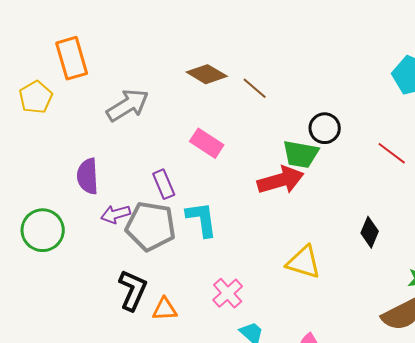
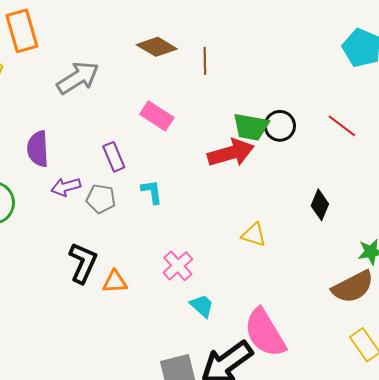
brown line: (255, 88) -> (205, 61), turned 48
black circle: (325, 128) -> (280, 126), moved
cyan L-shape: (202, 219) -> (152, 192), size x0.7
gray pentagon: (151, 226) -> (101, 199), size x0.6
yellow triangle: (304, 262) -> (254, 235), size x0.7

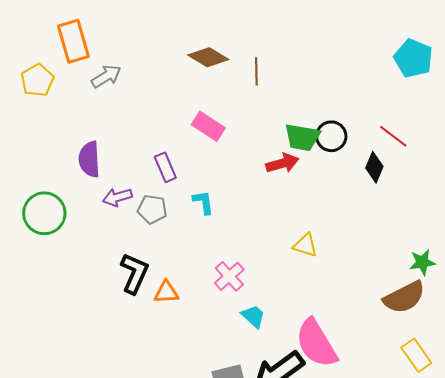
gray arrow: (78, 78) -> (106, 76), moved, size x0.7
red arrow: (231, 153) -> (282, 163), size x0.7
black diamond: (320, 205) -> (374, 167), moved

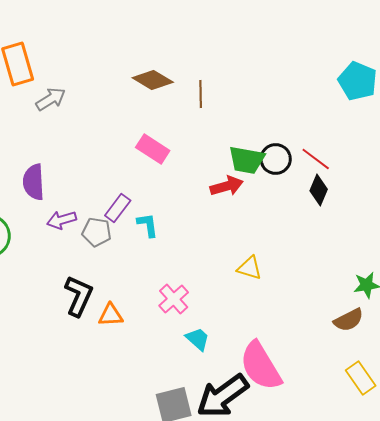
red line: (393, 136) -> (316, 159), moved
purple rectangle: (165, 167) -> (118, 208), moved, turned 60
brown semicircle: (404, 297) -> (349, 320), size x0.7

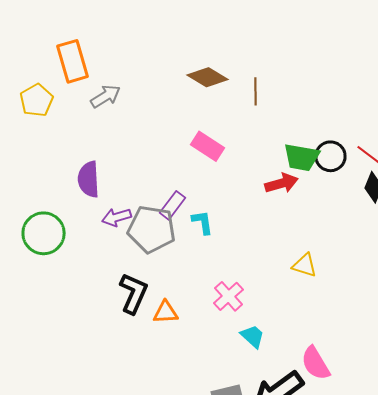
gray pentagon: (97, 232) -> (152, 229), size x1.6
pink semicircle: (261, 366) -> (316, 363), size x0.7

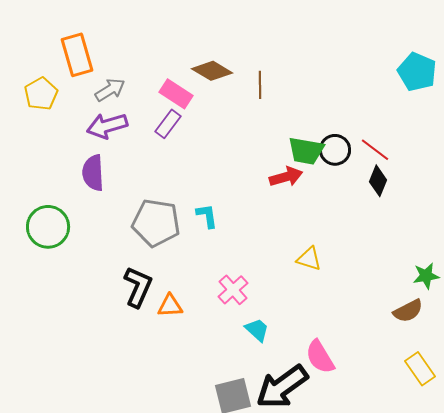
pink rectangle: (208, 146) -> (176, 94), moved
purple rectangle: (172, 205) -> (168, 124), moved
purple arrow: (116, 217) -> (107, 126), moved, size x1.4

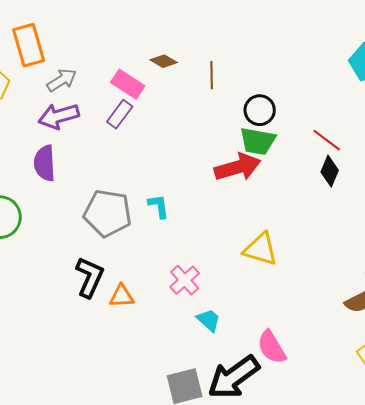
brown diamond: (212, 71) -> (164, 61), size x0.7
black circle: (335, 150) -> (260, 110), moved
red arrow: (286, 177) -> (238, 167), size x1.4
yellow triangle: (309, 259) -> (261, 249), size x1.4

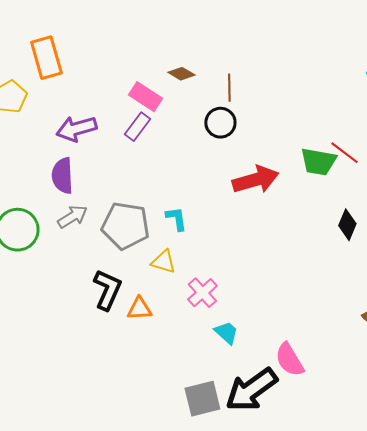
gray arrow: (62, 80) -> (72, 217), moved
black circle: (260, 110) -> (220, 123), moved
green trapezoid: (258, 141) -> (318, 162), moved
black diamond: (330, 171) -> (347, 225), moved
yellow triangle: (261, 249) -> (163, 262), moved, size x0.7

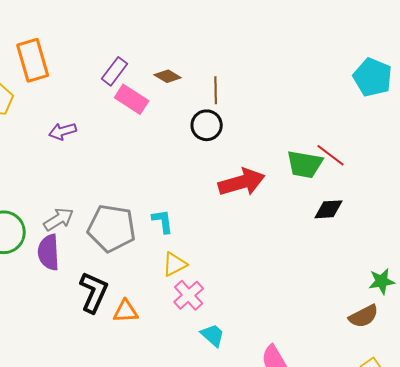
purple rectangle: (137, 127) -> (115, 71), moved
purple arrow: (76, 129) -> (63, 131), size x0.7
purple semicircle: (62, 176) -> (49, 252), moved
black diamond: (347, 225) -> (329, 209), moved, turned 64
yellow triangle: (163, 262) -> (175, 264), moved, turned -44

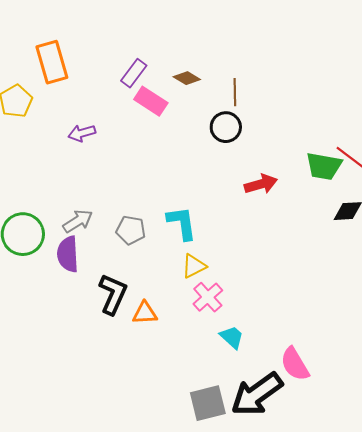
red arrow: (242, 182) -> (261, 184), size x0.7
cyan L-shape: (163, 221) -> (182, 223), size x1.4
gray pentagon: (112, 228) -> (131, 230), size x0.6

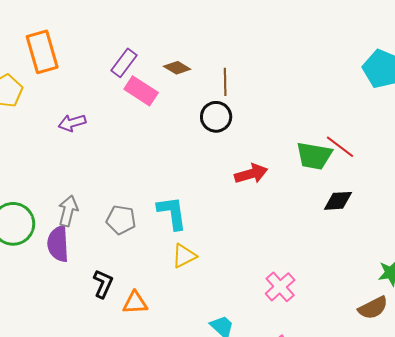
gray arrow: (78, 221) -> (68, 211), turned -44
black L-shape: (113, 294) -> (103, 284), size x0.7
pink cross: (208, 297) -> (280, 287), moved

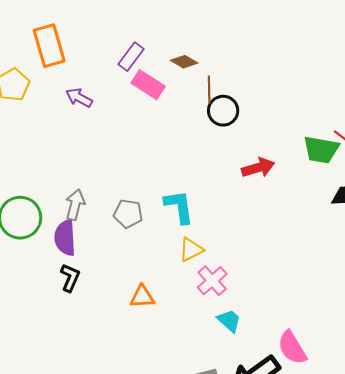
brown line: (225, 82) -> (209, 90), moved
purple arrow: (72, 123) -> (79, 98), moved, turned 44
black L-shape: (103, 284) -> (70, 278), moved
pink cross: (280, 287) -> (212, 281), moved

